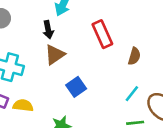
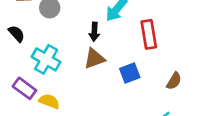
red rectangle: (102, 34) -> (149, 34), moved
blue square: (76, 87) -> (130, 73), moved

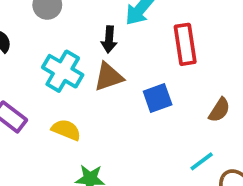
cyan cross: (46, 59) -> (63, 71), moved
yellow semicircle: (49, 101) -> (66, 130), moved

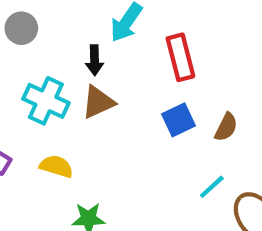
blue square: (158, 98) -> (178, 120), moved

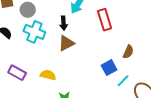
cyan cross: (46, 101) -> (34, 32), moved
blue square: (178, 120) -> (109, 68), moved

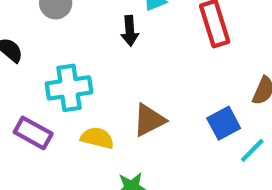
cyan cross: (34, 32) -> (69, 88), moved, turned -30
brown triangle: (66, 43) -> (149, 120), moved

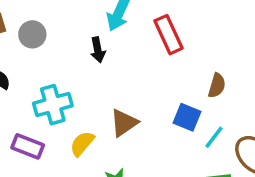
blue square: (224, 123) -> (187, 117), turned -32
yellow semicircle: (97, 138) -> (82, 144), turned -56

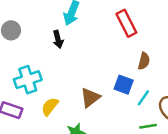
red rectangle: (169, 35) -> (126, 23), moved
brown triangle: (124, 123) -> (90, 98), moved

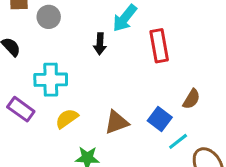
red rectangle: (126, 23) -> (159, 46), moved

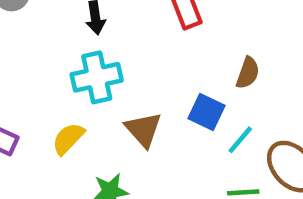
cyan cross: (51, 80) -> (97, 77), moved
brown triangle: (117, 122) -> (143, 130), turned -40

